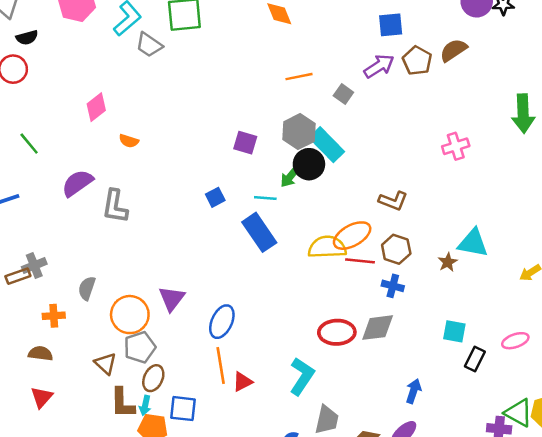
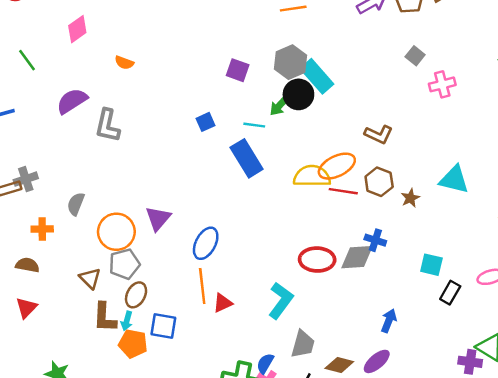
gray square: (343, 94) -> (415, 56), moved
pink diamond: (96, 107) -> (77, 29), moved
brown star: (448, 262) -> (410, 198), moved
blue cross: (393, 286) -> (375, 240), moved

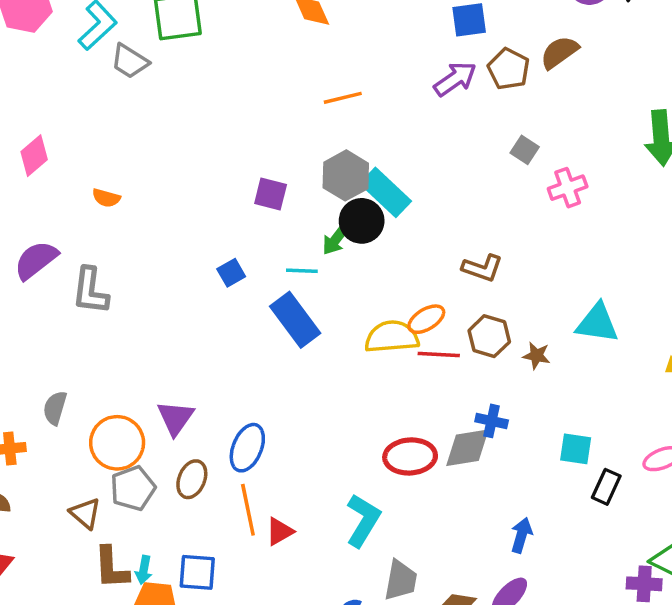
orange ellipse: (337, 166) -> (426, 319), size x0.7
brown star: (410, 198) -> (537, 356), turned -30
brown ellipse: (136, 295) -> (192, 479), moved

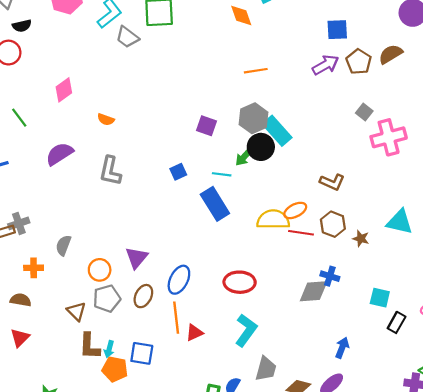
pink cross: (568, 188) -> (389, 137), size x1.5
gray L-shape: (90, 291) -> (110, 171), moved
orange circle: (117, 443) -> (100, 270), size x0.7
red ellipse: (410, 456) -> (240, 282), moved

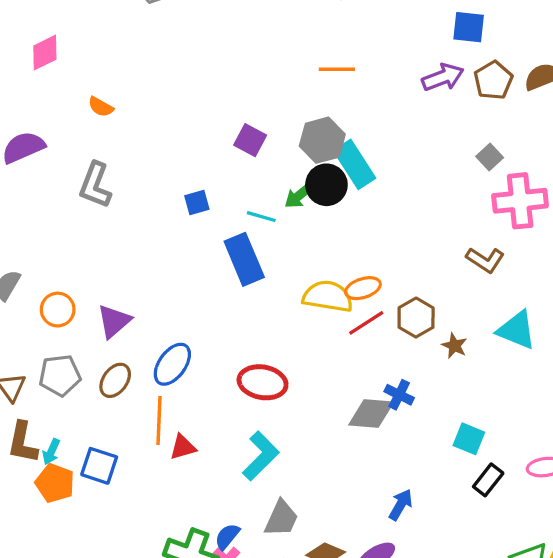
brown L-shape: (332, 182) -> (485, 260), moved
red line: (301, 233) -> (366, 323), turned -50
orange circle: (100, 270) -> (58, 310), moved

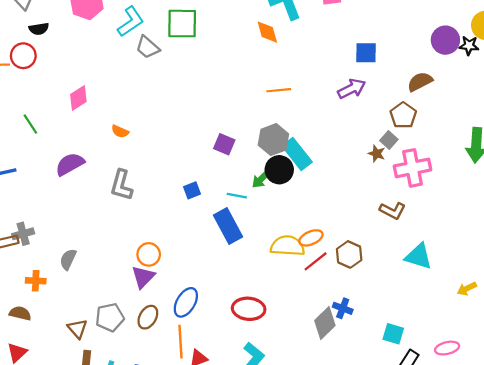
brown pentagon: (493, 80) -> (403, 115), moved
orange circle: (58, 310) -> (149, 254), moved
brown star: (454, 346) -> (377, 154), moved
gray diamond: (371, 414) -> (325, 323), turned -44

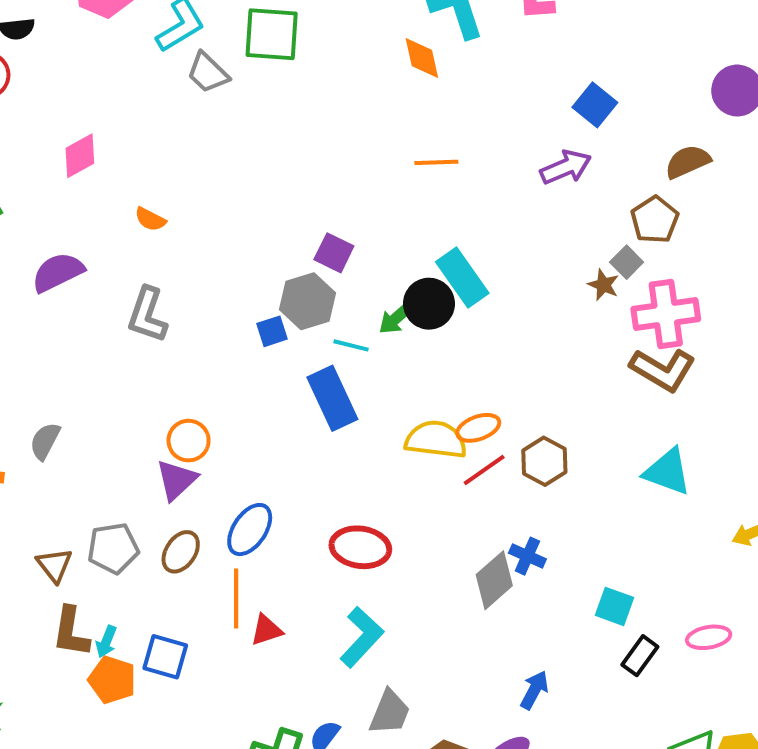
blue square: (366, 53) -> (595, 105), turned 35
gray hexagon: (273, 140) -> (307, 301), moved
brown L-shape: (393, 211) -> (663, 370), moved, size x1.4

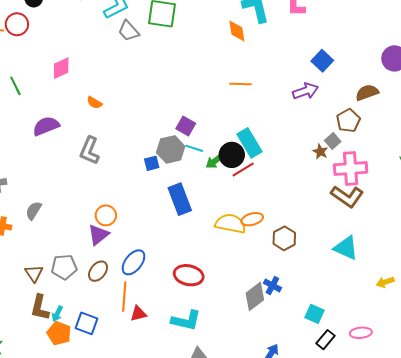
cyan line: (351, 345) -> (194, 148), moved
red line: (484, 470) -> (243, 169), moved
cyan L-shape: (362, 637) -> (186, 320), turned 56

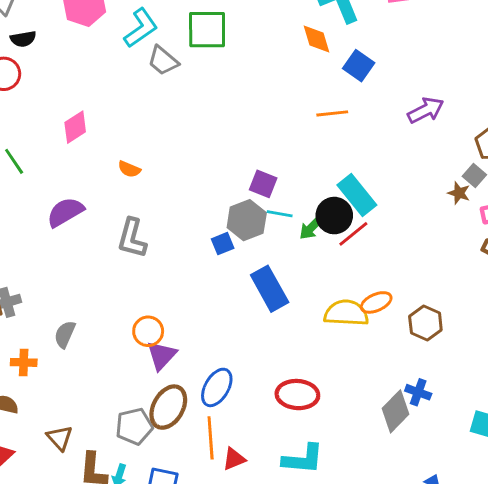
blue square: (322, 61) -> (359, 66), moved
orange circle: (106, 215) -> (148, 331), moved
gray pentagon: (64, 267) -> (134, 426), moved
brown ellipse: (98, 271) -> (168, 407), size x1.4
brown triangle: (34, 273) -> (60, 438), moved

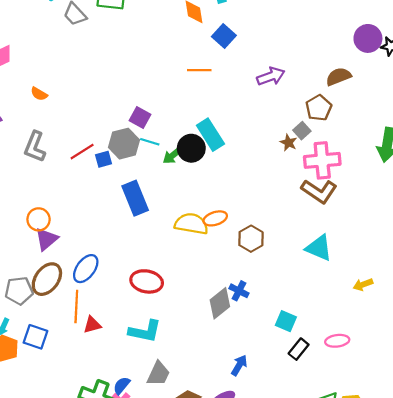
red line: (353, 234) -> (82, 152), moved

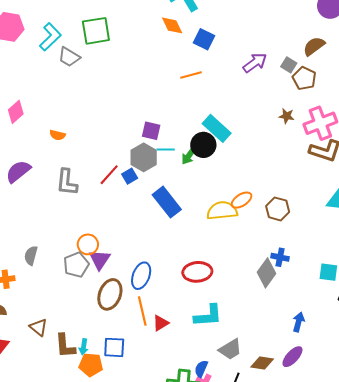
gray square: (302, 131) -> (289, 65), moved
gray pentagon: (19, 291) -> (76, 265), moved
gray trapezoid: (158, 374) -> (230, 349), turned 50

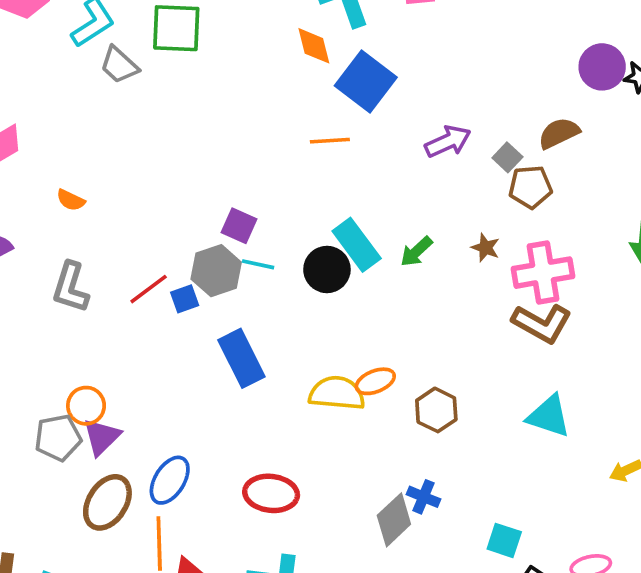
blue square: (204, 39) -> (366, 82), size x1.5
brown pentagon: (304, 78) -> (530, 187), turned 30
green arrow: (189, 156) -> (416, 252), moved

